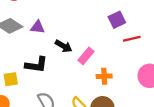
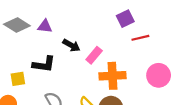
orange cross: (104, 76) -> (112, 76), size x1.6

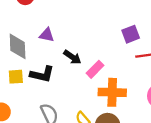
gray diamond: (17, 25) -> (18, 46), moved, turned 50
yellow square: (18, 79) -> (16, 77), moved

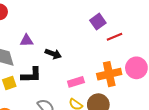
pink rectangle: (95, 69) -> (76, 82), moved, turned 42
orange cross: (112, 92) -> (109, 74), moved

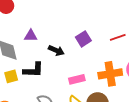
purple square: (98, 22) -> (83, 39), moved

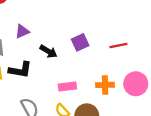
purple triangle: (31, 36) -> (22, 31), turned -32
orange cross: (110, 74) -> (105, 85), size x0.7

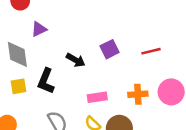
purple triangle: (22, 31) -> (39, 29), moved
black L-shape: (20, 70) -> (46, 81), turned 105

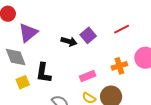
purple triangle: (39, 29) -> (28, 33), size x1.5
black arrow: (76, 60) -> (69, 42), moved

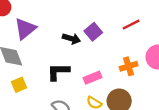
black L-shape: (44, 73) -> (58, 72), moved, turned 80

